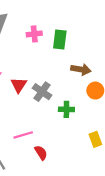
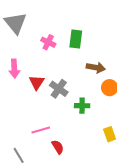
pink cross: (34, 34) -> (48, 42), moved, turned 32

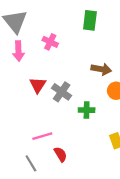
green rectangle: (76, 39) -> (90, 20), moved
pink arrow: (14, 69) -> (18, 51), moved
gray line: (19, 155) -> (31, 163), moved

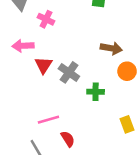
pink cross: (50, 42) -> (46, 19), moved
pink arrow: (18, 51) -> (23, 46), moved, turned 90

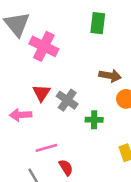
pink cross: (46, 19) -> (44, 46), size x1.6
pink arrow: (23, 46) -> (21, 115), moved

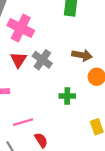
red triangle: (41, 93) -> (18, 60), moved
gray cross: (67, 100) -> (42, 60), moved

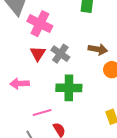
green cross: (67, 96) -> (69, 88), moved, size x1.6

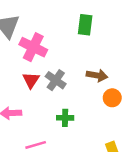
green cross: (69, 88) -> (65, 118), size x0.6

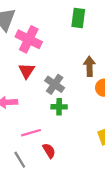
brown arrow: (97, 75) -> (89, 66), turned -102
gray cross: (56, 80) -> (55, 84), moved

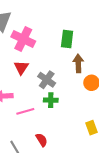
green rectangle: (78, 18) -> (67, 39), moved
pink line: (31, 133) -> (25, 111), moved

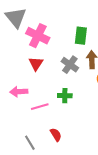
gray cross: (47, 80) -> (70, 65), moved

